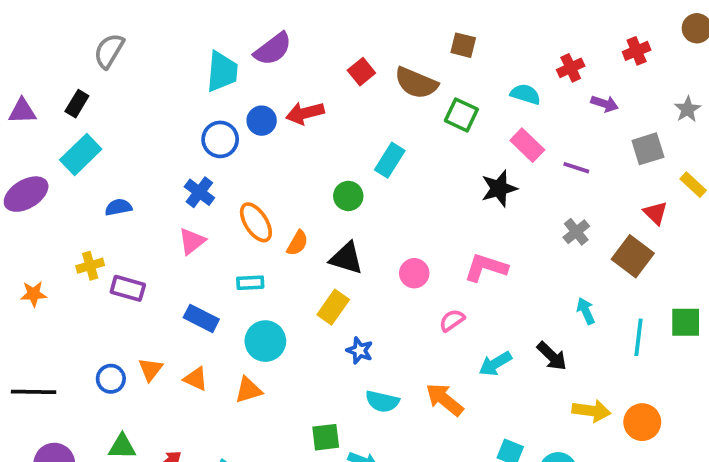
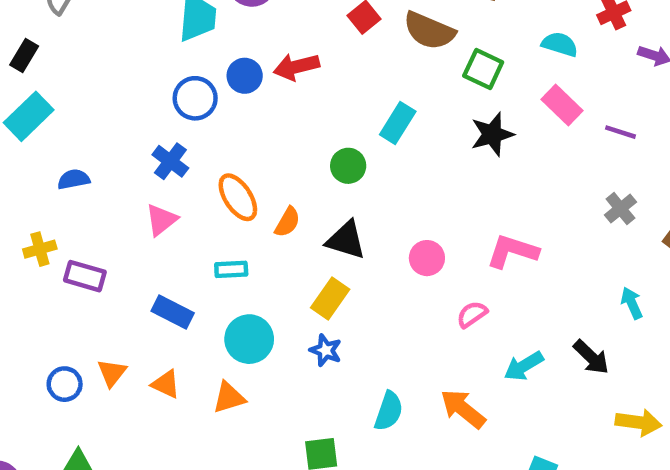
black star: (499, 188) -> (492, 134), moved
blue star: (360, 350) -> (326, 350), moved
cyan semicircle: (382, 401) -> (389, 411), turned -84

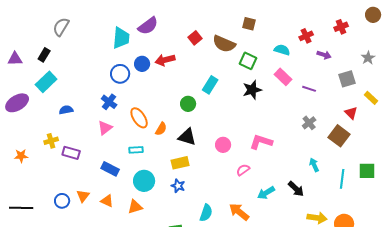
yellow rectangle: (330, 299) -> (180, 163), turned 42

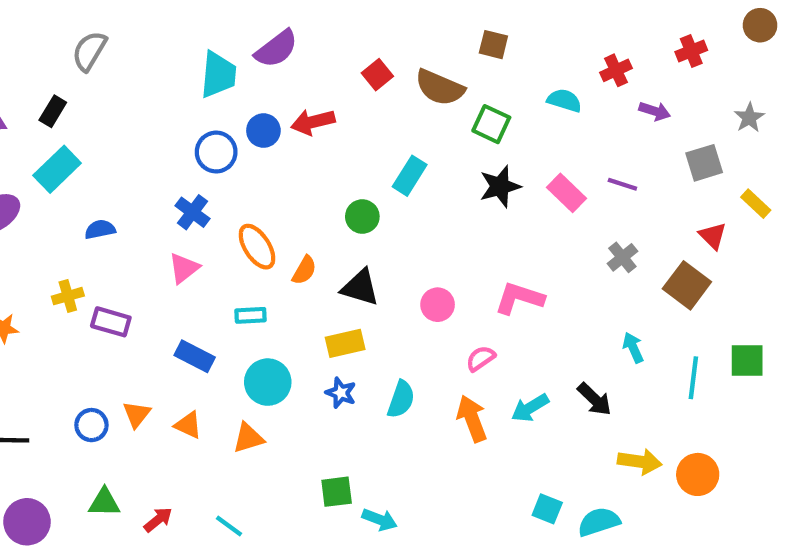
pink rectangle: (283, 77) -> (567, 193), moved
orange arrow: (239, 212) -> (472, 419), moved, turned 30
cyan semicircle: (206, 213) -> (401, 399), moved

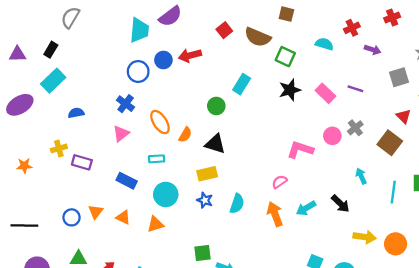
pink circle: (438, 305) -> (332, 136), moved

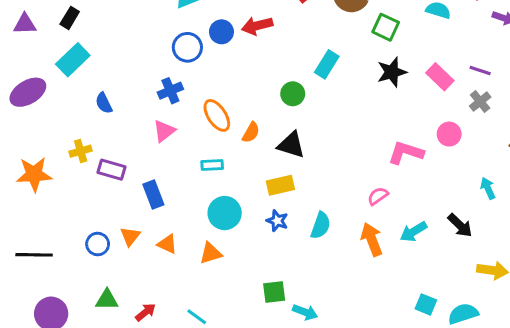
blue cross: (126, 104) -> (170, 91), turned 30
blue semicircle: (76, 113) -> (104, 103), turned -105
gray cross: (355, 128) -> (480, 102), moved
orange star: (24, 166) -> (34, 174), size x1.6
blue rectangle: (127, 181) -> (153, 194), moved, turned 42

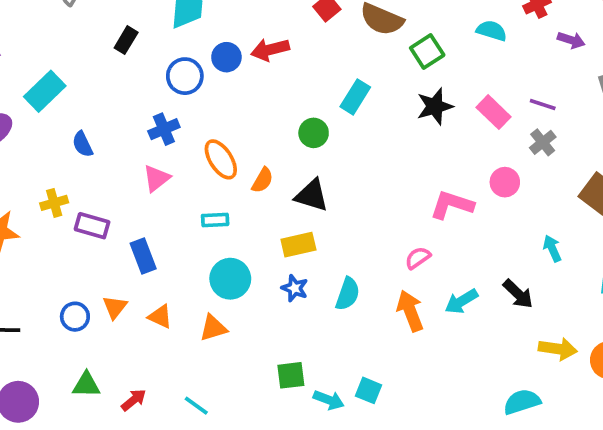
black rectangle: (70, 18) -> (126, 40), moved
green square: (386, 27) -> (427, 51), turned 32
cyan square: (426, 304) -> (368, 390), moved

